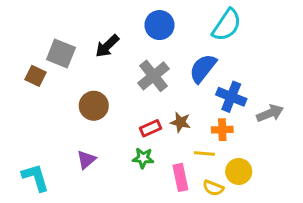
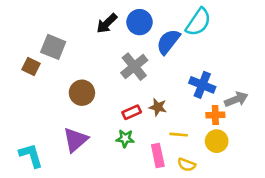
black arrow: (107, 46) -> (107, 23), moved
blue semicircle: (203, 68) -> (168, 42), moved
orange cross: (222, 130) -> (215, 115), moved
purple triangle: (86, 160) -> (75, 140), size x1.5
yellow circle: (239, 171) -> (217, 141), moved

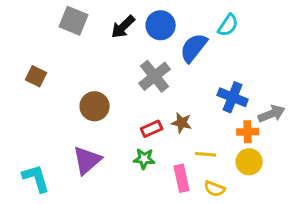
cyan semicircle: (198, 22) -> (228, 25), size x0.7
gray square: (53, 47) -> (74, 21), moved

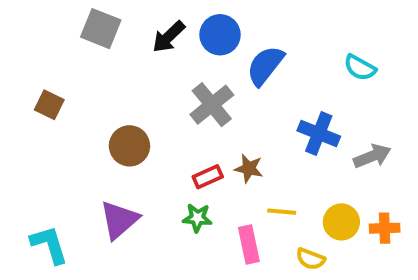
cyan semicircle: (228, 25) -> (360, 68), moved, turned 85
orange cross: (248, 132) -> (385, 228), moved
yellow semicircle: (215, 189) -> (311, 259), moved

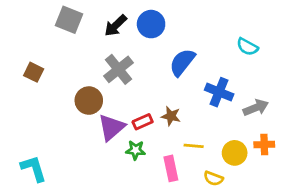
blue semicircle: (265, 66) -> (182, 62), moved
gray cross: (212, 105) -> (119, 69), moved
purple triangle: (119, 220) -> (111, 127), moved
orange cross: (385, 228) -> (264, 144), moved

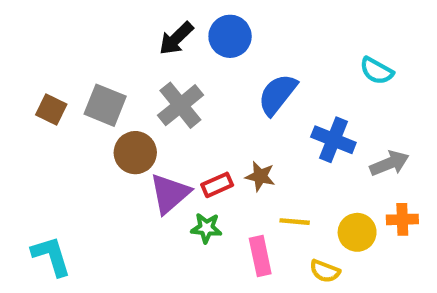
gray square: (69, 20) -> (105, 105), moved

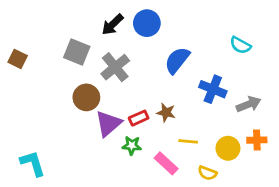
gray square: (105, 105) -> (77, 52), moved
brown square: (51, 110) -> (18, 59), moved
pink rectangle: (260, 256) -> (166, 163), turned -35

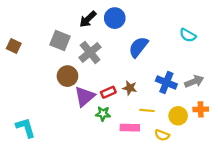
blue cross: (213, 89) -> (166, 82), moved
pink rectangle: (166, 163) -> (130, 128), turned -42

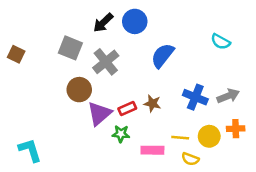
yellow line: (147, 110) -> (180, 138), moved

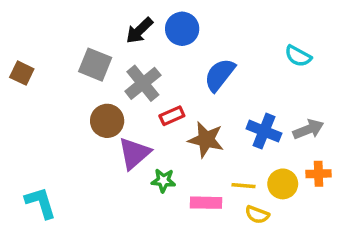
brown star: (152, 103) -> (206, 140), size x1.5
red rectangle: (127, 109) -> (172, 116), moved

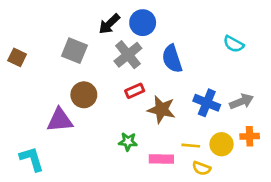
blue semicircle: (220, 75) -> (172, 59), turned -56
gray cross: (143, 83) -> (128, 55), moved
purple triangle: (134, 153) -> (60, 120), moved, turned 36

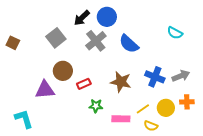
gray square: (74, 51) -> (56, 38), turned 30
blue semicircle: (172, 59) -> (129, 44), turned -30
red rectangle: (135, 91) -> (84, 84), moved
yellow line: (191, 146) -> (143, 109), turned -40

